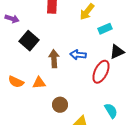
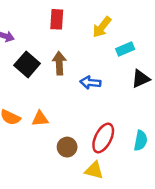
brown arrow: (54, 59) -> (59, 63), moved
red ellipse: (101, 72) -> (103, 138), moved
cyan semicircle: (111, 111) -> (141, 141), moved, turned 42

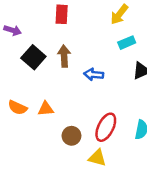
yellow arrow: (102, 27) -> (119, 14), moved

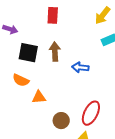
black square: (33, 57) -> (28, 53), turned -30
orange semicircle: (18, 108) -> (21, 80), moved

